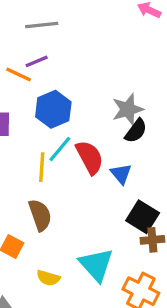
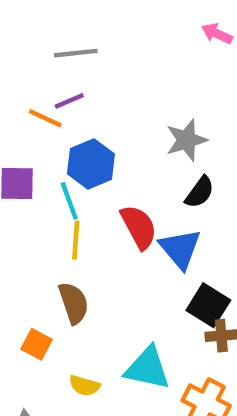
gray star: (128, 109) -> (187, 140), moved
cyan line: (60, 149) -> (69, 201), moved, turned -60
blue triangle: (121, 174) -> (180, 249), size x1.5
cyan triangle: (96, 265) -> (147, 368), turned -36

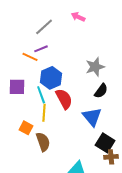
pink arrow: (217, 34) -> (78, 17), moved
gray line: (76, 53) -> (44, 27), turned -36
red semicircle: (139, 227) -> (64, 99), moved
orange square: (37, 344) -> (26, 128), moved

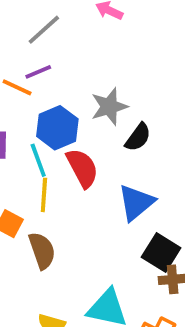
gray star: (95, 67) -> (109, 107), moved
black semicircle: (101, 91) -> (138, 137), moved
blue triangle: (92, 117) -> (136, 203), turned 30

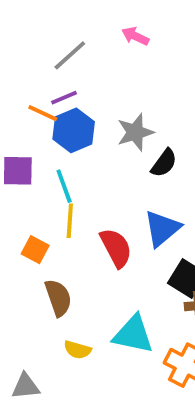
blue hexagon: (57, 128) -> (74, 130), moved
red semicircle: (82, 168) -> (116, 248), moved
brown semicircle: (42, 251) -> (58, 298), moved

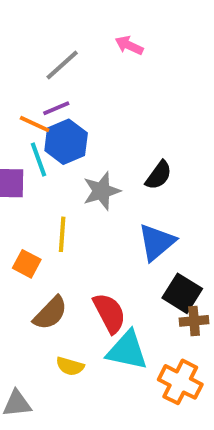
gray star: (135, 132) -> (102, 191), moved
cyan line: (64, 186) -> (39, 159), moved
red semicircle: (116, 248) -> (109, 313), moved
brown semicircle: (58, 298) -> (50, 313), turned 63

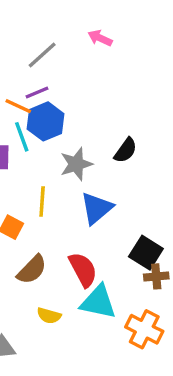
blue triangle: (157, 242) -> (97, 208), moved

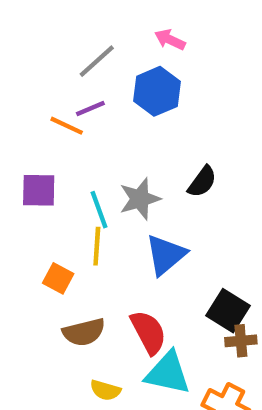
blue hexagon: (46, 121) -> (157, 91), moved
cyan line: (22, 137) -> (99, 210), moved
brown semicircle: (32, 270) -> (84, 332), turned 32

